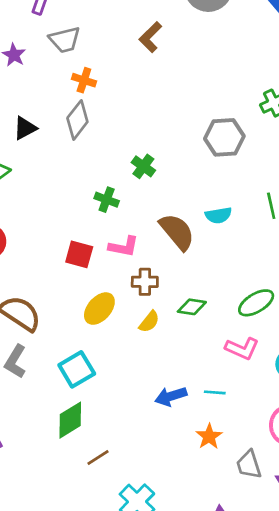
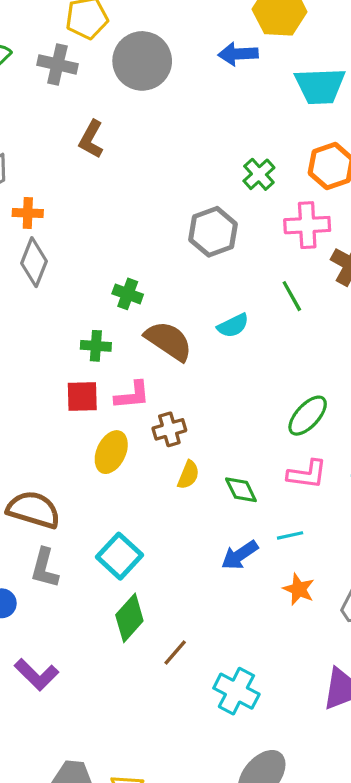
brown semicircle: (177, 232) -> (169, 341), moved
red square: (79, 254) -> (82, 397), moved
green diamond: (192, 307) -> (241, 490), moved, turned 72
yellow ellipse: (99, 309) -> (111, 452), moved

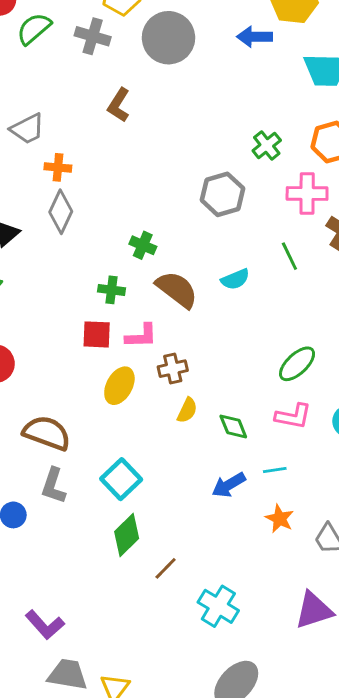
purple L-shape: (37, 675) -> (45, 625), moved

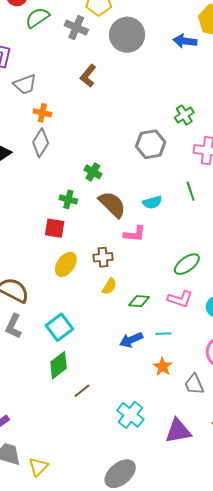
pink L-shape: (141, 336) -> (135, 234), moved
green diamond: (233, 427) -> (139, 301), turned -70
cyan cross: (218, 606) -> (130, 415), moved

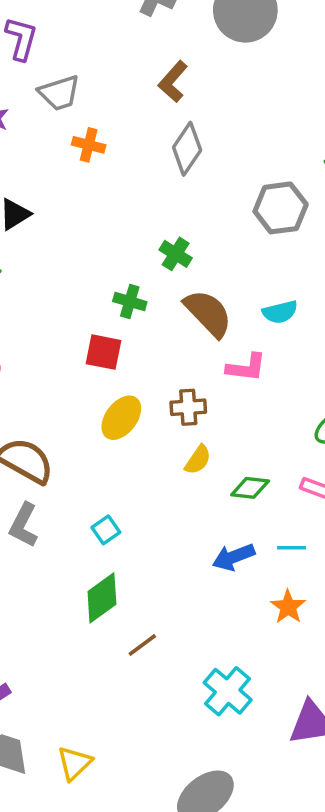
gray diamond: (41, 143) -> (187, 149), moved
cyan square: (59, 327) -> (106, 530), size x0.6
yellow triangle: (38, 467) -> (74, 763), moved

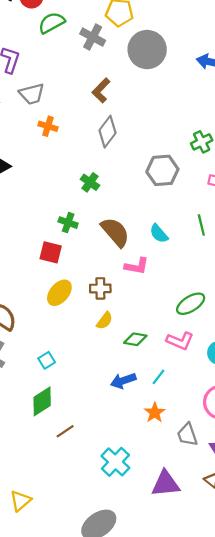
green cross: (176, 254) -> (90, 182), moved
cyan semicircle: (280, 312) -> (159, 234), turned 60
cyan line: (291, 548) -> (159, 377), turned -56

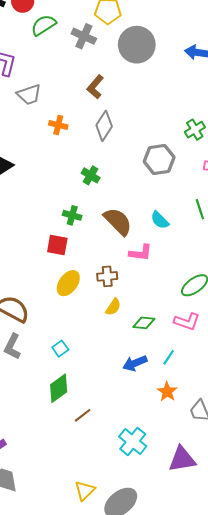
orange cross: (48, 126) -> (58, 125), moved
yellow triangle: (20, 501) -> (85, 491), moved

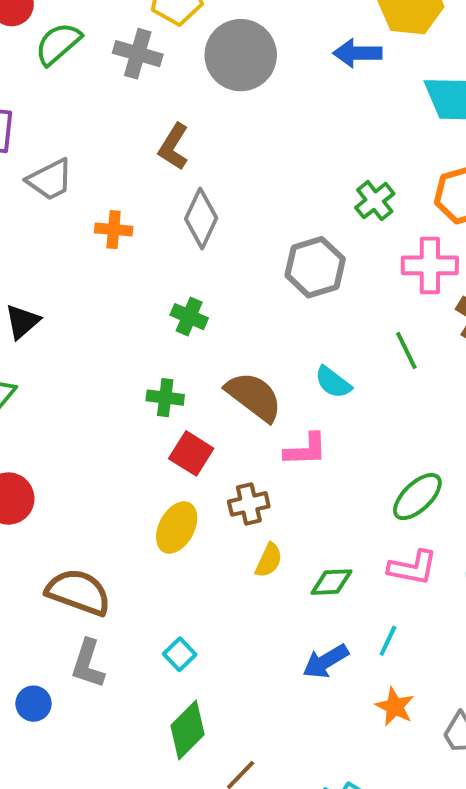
red square: (57, 245) -> (191, 453), moved, turned 30

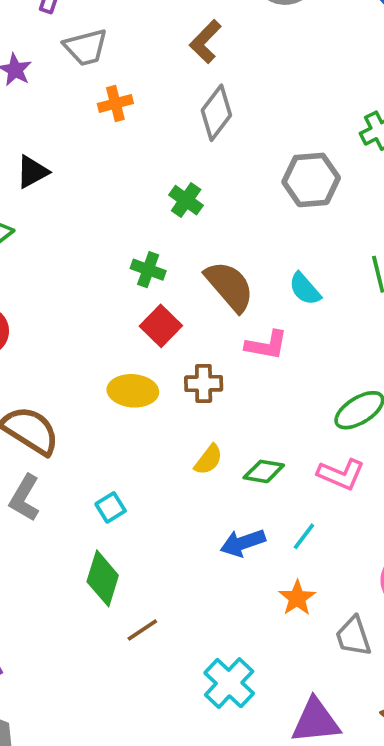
orange cross: (114, 230) -> (115, 103), moved, turned -32
yellow ellipse: (177, 527) -> (133, 391), turned 54
yellow semicircle: (269, 560) -> (208, 460), moved
green diamond: (187, 730) -> (103, 578), turned -40

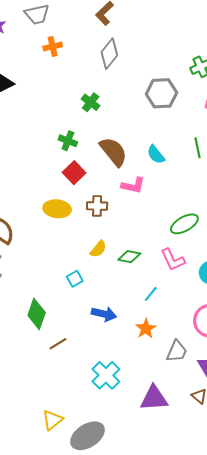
pink L-shape: (341, 474) -> (173, 260), turned 40
cyan square: (111, 507) -> (75, 279), moved
blue arrow: (243, 543) -> (104, 314), moved, turned -150
gray trapezoid: (353, 636) -> (177, 351), turned -140

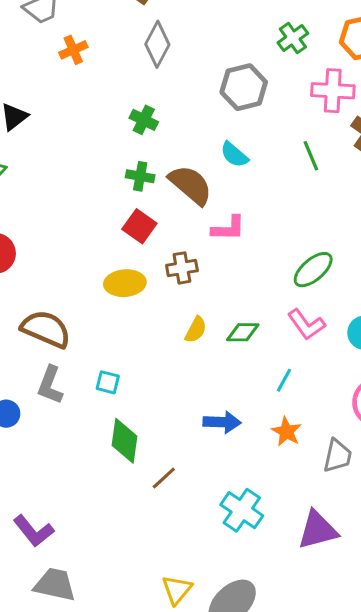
green cross: (68, 141) -> (140, 176), moved
cyan semicircle: (156, 155) -> (234, 155), moved
cyan square: (75, 279) -> (108, 382), moved, turned -35

